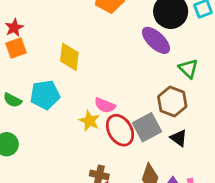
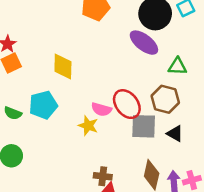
green triangle: (188, 69) -> (178, 66), turned -36
gray square: (147, 127) -> (144, 126), turned 36
red ellipse: (120, 130) -> (127, 104), moved

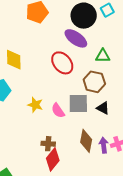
red ellipse: (127, 104) -> (62, 63), moved
pink semicircle: (101, 109) -> (58, 111), moved, turned 42

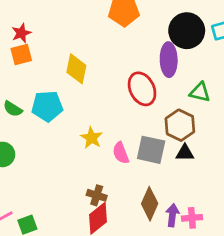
purple ellipse: (76, 38) -> (169, 60), turned 40
black triangle: (103, 108) -> (185, 153), moved, turned -40

